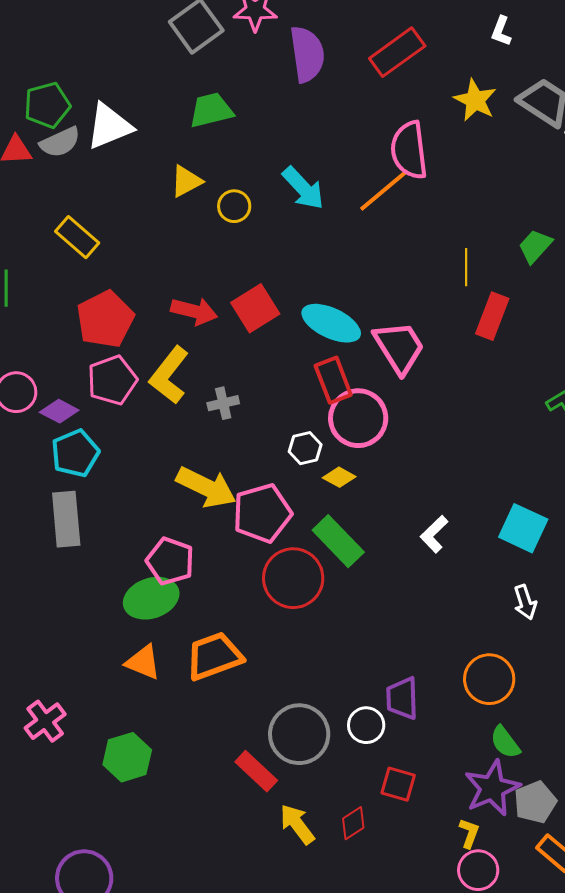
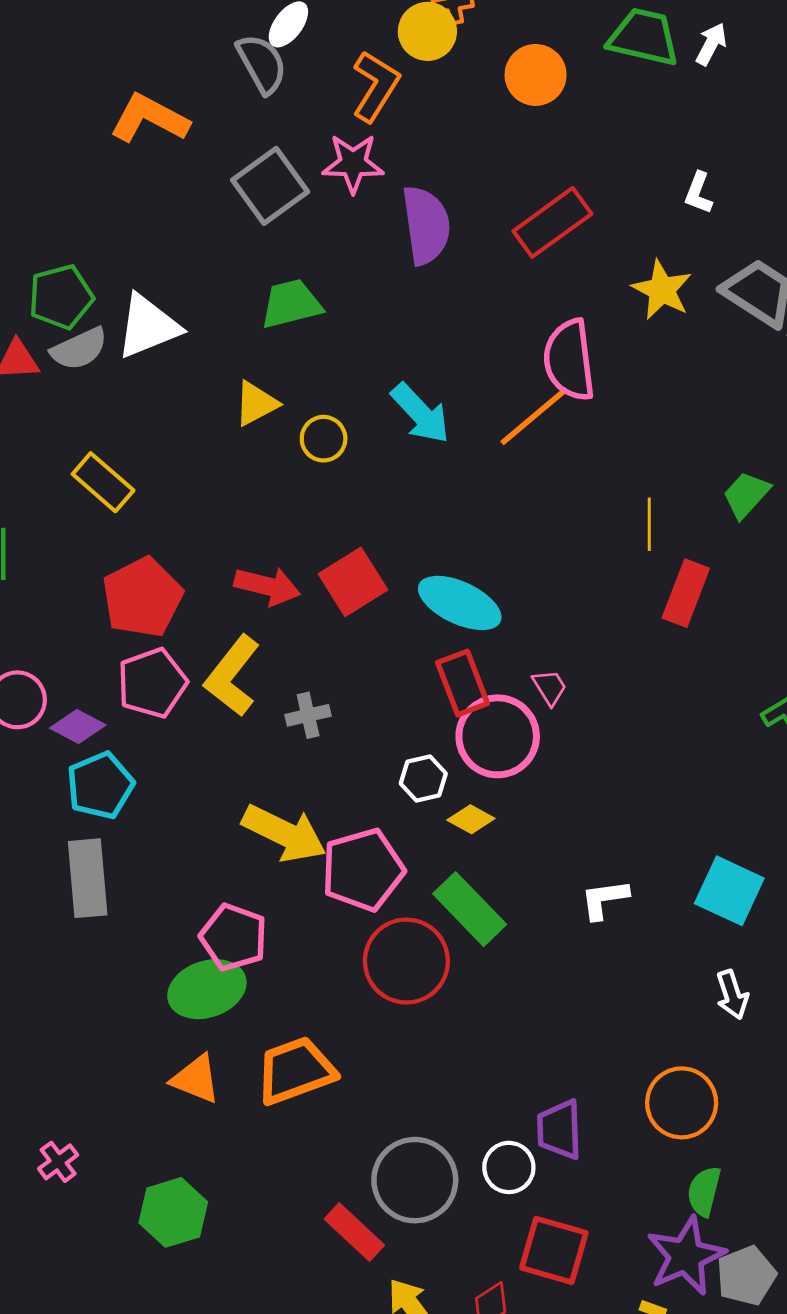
pink trapezoid: (399, 347) -> (550, 687), moved, size x0.5
white L-shape: (434, 534) -> (604, 899), turned 36
pink cross: (45, 721) -> (58, 1162), size x0.7
green semicircle: (505, 742) -> (704, 1191), turned 51
red square: (398, 784) -> (554, 1250), size x1.4

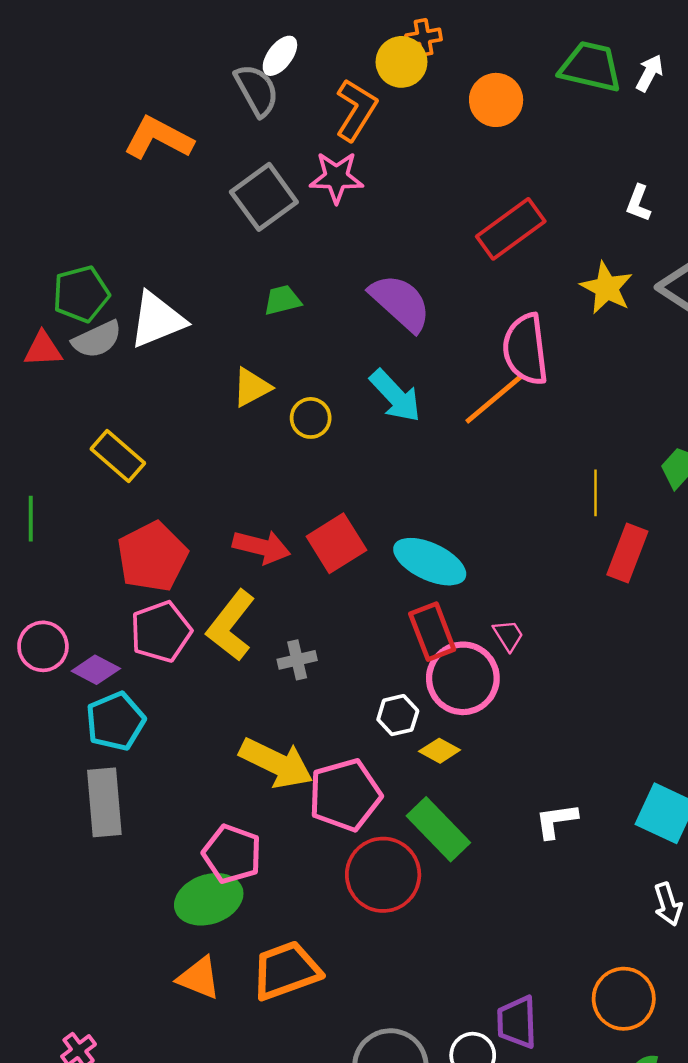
purple semicircle: (426, 225) -> (400, 303), moved, turned -40
green trapezoid: (291, 304) -> (282, 300), size x0.7

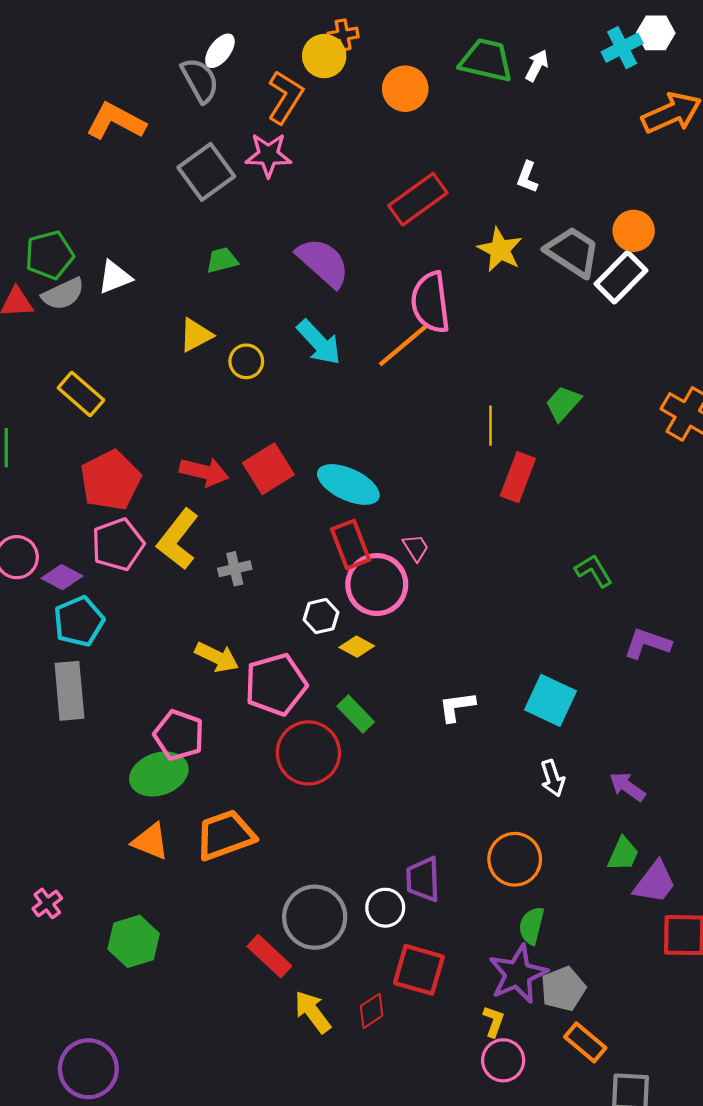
white triangle: (157, 320) -> (115, 277), size x0.7
yellow arrow: (276, 763) -> (217, 657), size x0.7
green rectangle: (438, 829) -> (356, 714), size x0.7

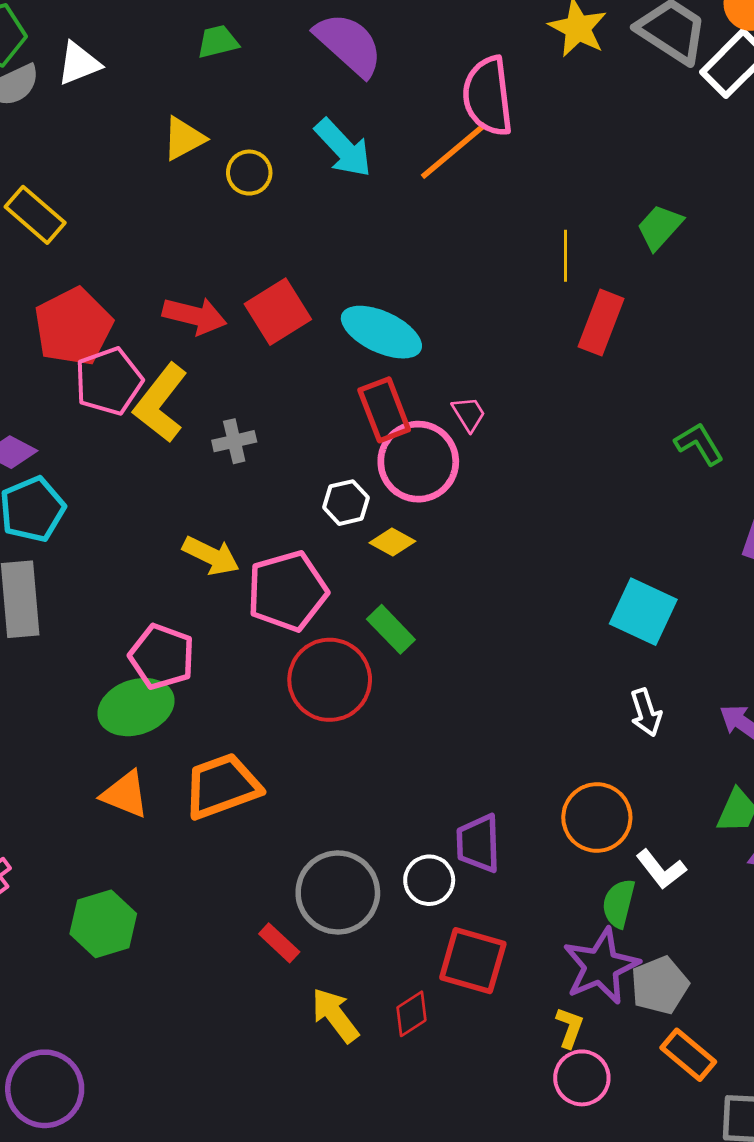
pink pentagon: (118, 545) -> (109, 381), moved
white L-shape: (457, 707) -> (661, 869), moved, turned -120
red rectangle: (269, 956) -> (279, 943), size x0.7

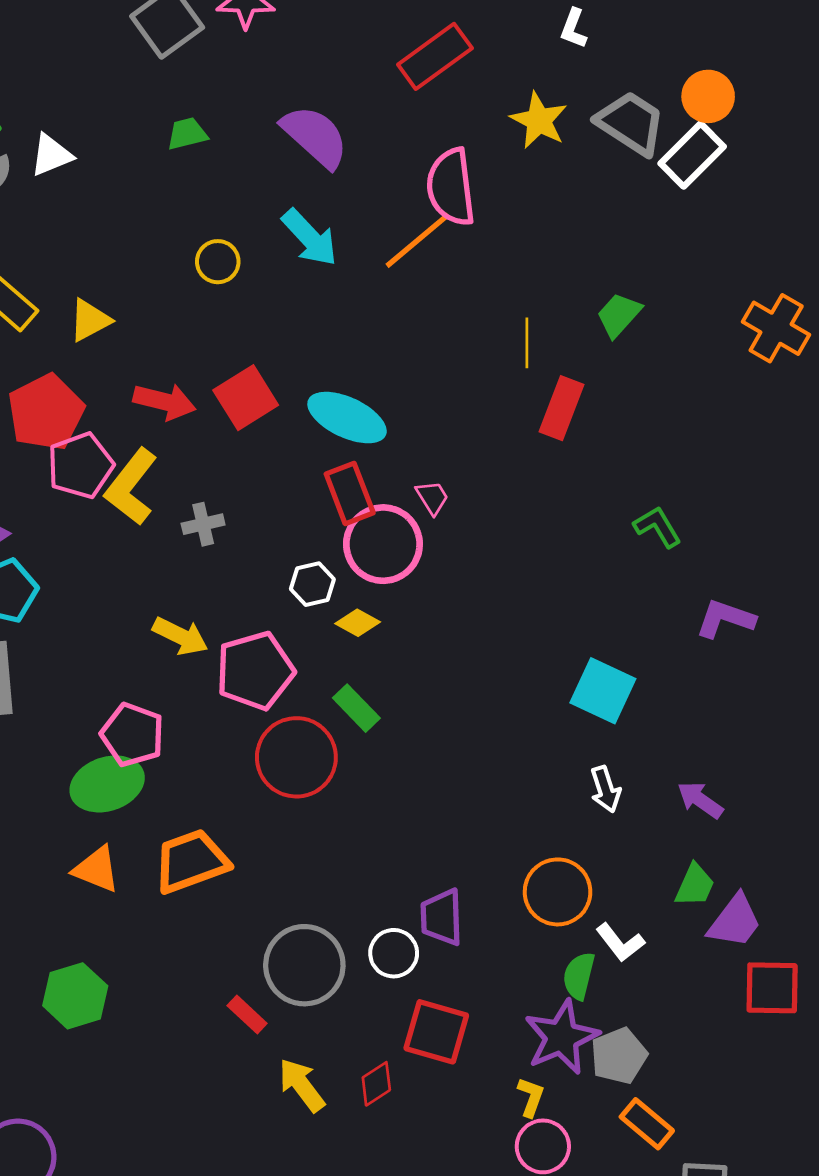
yellow triangle: (184, 138) -> (90, 320), moved

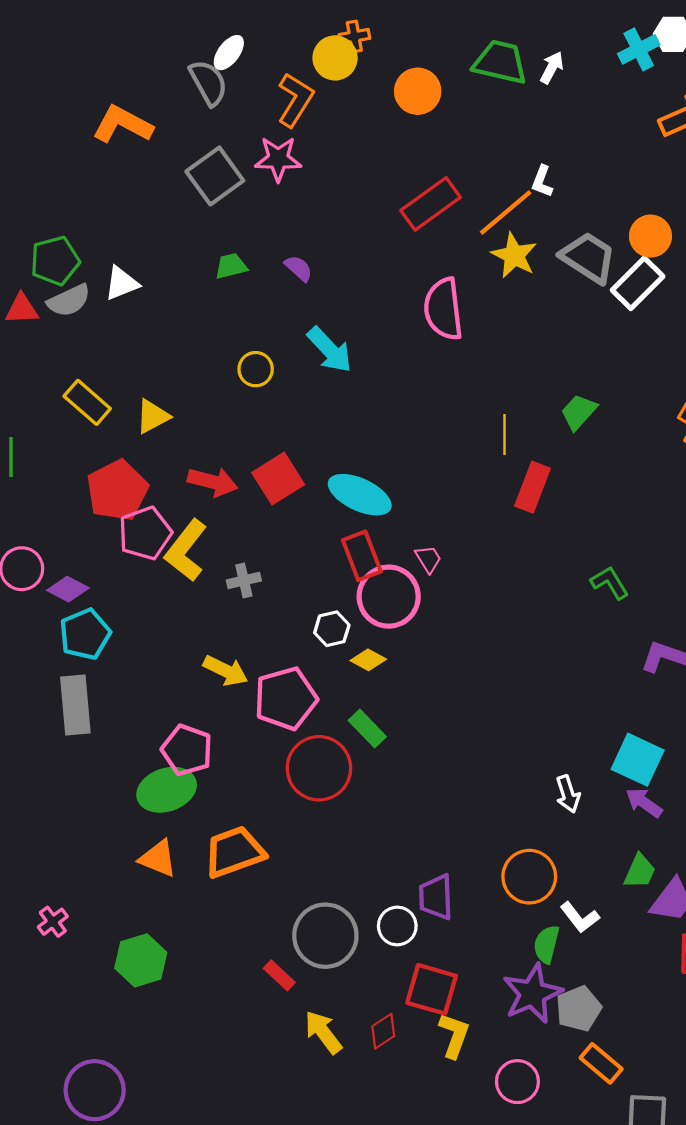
purple semicircle: (315, 136) -> (299, 268), moved, size x0.5
orange line: (418, 240) -> (506, 212), moved
cyan square: (603, 691) -> (638, 760), moved
yellow L-shape: (531, 1097) -> (454, 1035), moved, size x1.4

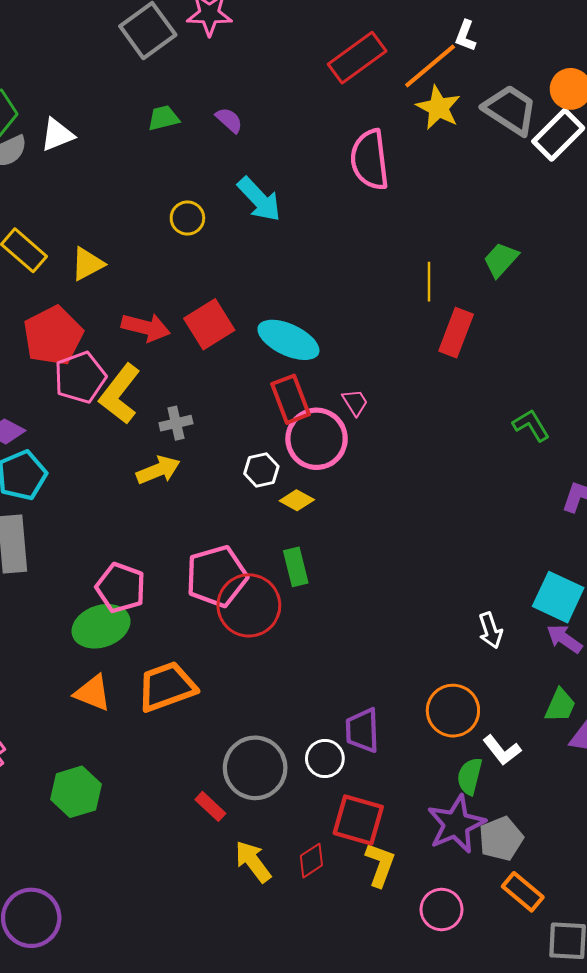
yellow arrow: (226, 671) -> (158, 470), moved, turned -48
pink pentagon: (286, 699) -> (217, 576), moved
green rectangle: (367, 729) -> (296, 567), turned 30

